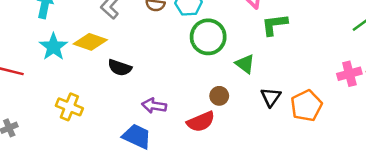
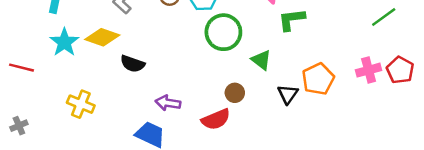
orange pentagon: (306, 106) -> (318, 79), moved

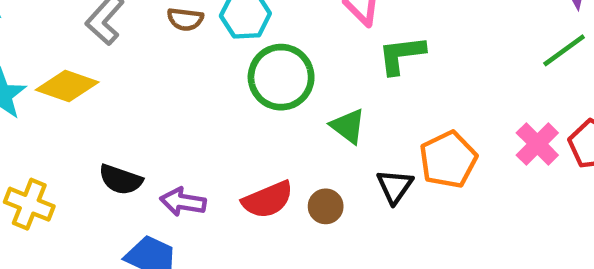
black semicircle: (133, 64) -> (121, 180), moved
pink cross: (369, 70) -> (537, 144), turned -30
brown circle: (235, 93) -> (326, 206), moved
red semicircle: (216, 119) -> (268, 200), moved

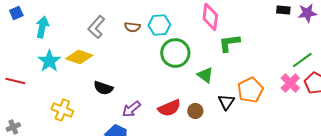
green line: (564, 50) -> (302, 60), moved
black semicircle: (121, 180) -> (103, 88), moved
purple arrow: (183, 202) -> (131, 109), turned -48

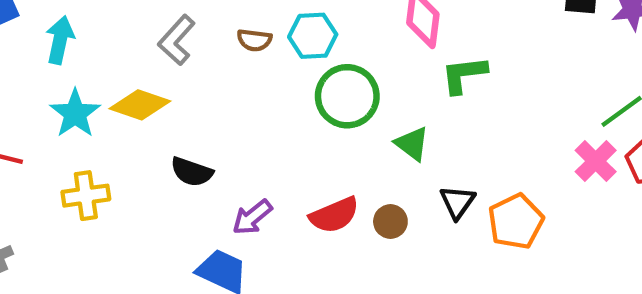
orange pentagon: (250, 90) -> (516, 222), moved
yellow cross: (62, 110) -> (86, 196), moved, turned -30

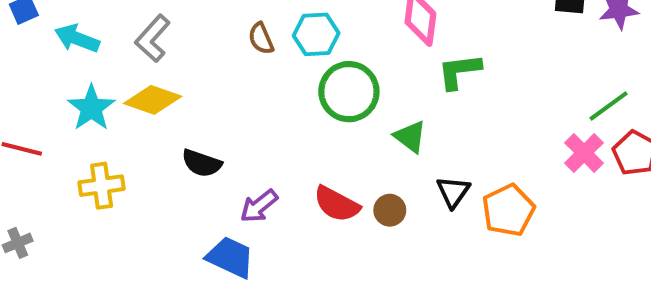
cyan arrow: (60, 40) -> (77, 38), turned -81
gray L-shape: (177, 40) -> (153, 38), moved
brown semicircle: (254, 40) -> (261, 38), turned 60
red semicircle: (334, 215) -> (337, 204), turned 51

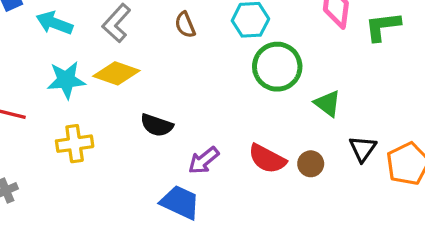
brown semicircle: (261, 38) -> (185, 25), moved
green L-shape: (459, 71) -> (383, 26), moved
cyan star: (91, 108) -> (66, 80), turned 30

